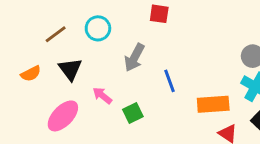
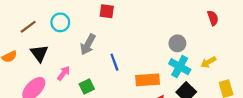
pink arrow: (102, 96) -> (64, 73), turned 88

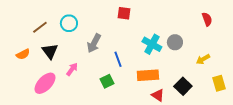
red square: (107, 11) -> (124, 13), moved
cyan cross: (180, 67) -> (152, 44), moved
green square: (87, 86) -> (107, 81), moved

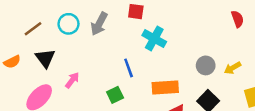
gray circle: (175, 42) -> (206, 65), moved
gray arrow: (94, 43) -> (99, 24), moved
cyan cross: (152, 44) -> (154, 39), moved

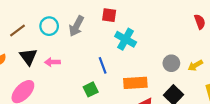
pink arrow: (72, 80) -> (52, 62), moved, turned -128

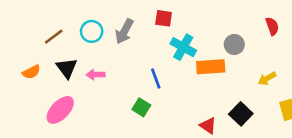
gray circle: (171, 63) -> (234, 45), moved
orange rectangle: (135, 83) -> (211, 67), moved
green square: (91, 89) -> (141, 107), turned -32

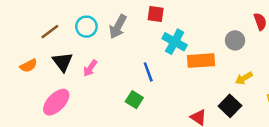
gray circle: (234, 45) -> (235, 40), moved
pink arrow: (96, 75) -> (90, 68), turned -54
yellow arrow: (267, 79) -> (244, 78), moved

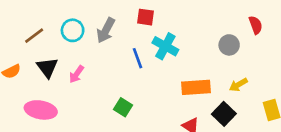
orange rectangle: (201, 61) -> (196, 87), moved
blue line: (148, 72) -> (138, 58), moved
pink ellipse: (56, 102) -> (41, 110), turned 56

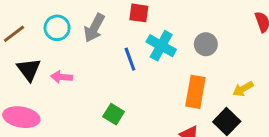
gray circle: (229, 45) -> (206, 44), moved
pink arrow: (77, 74) -> (62, 77), turned 60
orange rectangle: (196, 87) -> (195, 92), turned -76

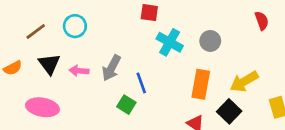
gray arrow: (94, 28) -> (111, 68), moved
blue line: (130, 59) -> (141, 83), moved
yellow arrow: (243, 89) -> (244, 82), size x1.5

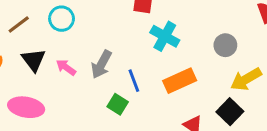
gray circle: (210, 41) -> (225, 45), moved
pink arrow: (79, 71) -> (66, 67), turned 30
orange rectangle: (201, 84) -> (180, 81), moved, turned 56

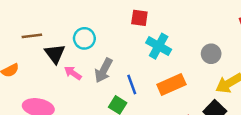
cyan circle: (62, 19) -> (84, 38), moved
brown line: (19, 25) -> (32, 36), turned 30
black triangle: (33, 60) -> (55, 54), moved

